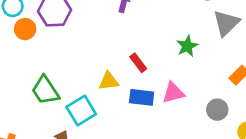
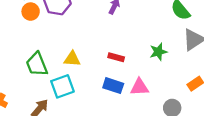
red rectangle: (138, 63) -> (116, 57), turned -49
yellow triangle: (109, 81) -> (72, 59), moved

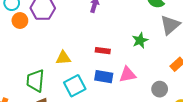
green trapezoid: (37, 64) -> (35, 81), moved, turned 35
cyan square: (62, 86) -> (75, 86), moved

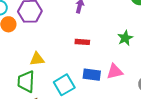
red rectangle: (103, 51) -> (82, 42), moved
yellow triangle: (63, 58) -> (37, 59), moved

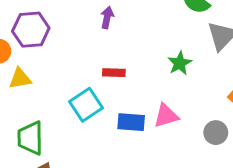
yellow triangle: (37, 59) -> (20, 79), moved
cyan square: (64, 85) -> (86, 105), moved

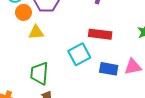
red rectangle: (114, 73) -> (100, 34), size x1.5

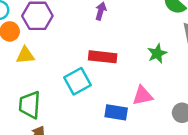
blue rectangle: (109, 69) -> (116, 112), moved

